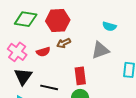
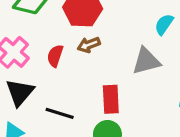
cyan semicircle: (109, 26) -> (164, 24), turned 104
red semicircle: (43, 52) -> (55, 56), turned 120

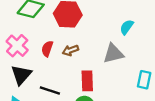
brown arrow: (89, 45) -> (70, 50), moved

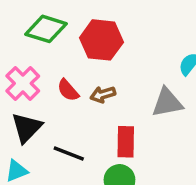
red semicircle: (47, 49) -> (68, 90), turned -63

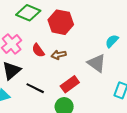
gray triangle: (167, 103) -> (97, 63), turned 42
red rectangle: (126, 142) -> (70, 84), turned 48

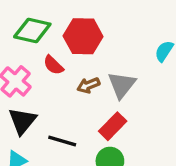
red semicircle: (38, 50) -> (53, 65), moved
gray triangle: (97, 63) -> (122, 85), moved, turned 42

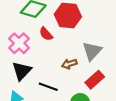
brown arrow: (88, 85) -> (69, 64), moved
red rectangle: (113, 126) -> (95, 80), moved

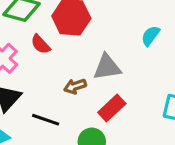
gray triangle: (92, 51) -> (107, 67), turned 40

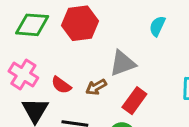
red semicircle: (41, 44) -> (61, 85), moved

